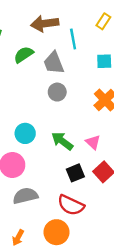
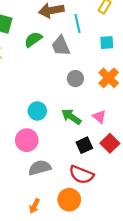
gray circle: (57, 92) -> (75, 79), moved

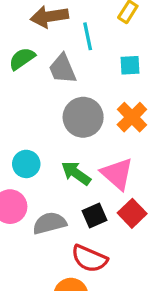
gray circle: (75, 79) -> (83, 117), size x1.6
pink triangle: (99, 117) -> (117, 174), size x1.6
gray semicircle: (40, 168) -> (50, 223), moved

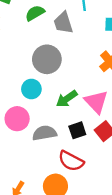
gray circle: (83, 117) -> (47, 59), moved
green arrow: (76, 173) -> (67, 99), turned -75

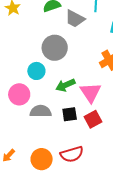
gray trapezoid: (63, 23) -> (75, 19), turned -55
red semicircle: (71, 161) -> (72, 154), moved, turned -55

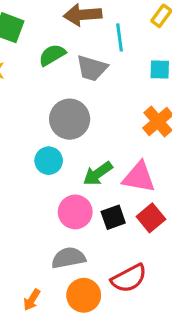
pink triangle: (91, 93) -> (139, 177), turned -35
pink circle: (19, 94) -> (75, 212), moved
gray semicircle: (41, 111) -> (69, 258), moved

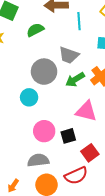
gray trapezoid: (92, 68) -> (69, 55), moved
green arrow: (98, 174) -> (75, 80), moved
red square: (151, 218) -> (90, 153), moved

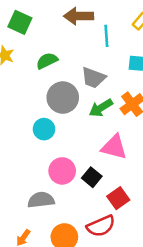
green semicircle: (35, 30) -> (47, 61), moved
black square: (68, 136) -> (92, 177), turned -35
gray semicircle: (38, 160) -> (41, 200), moved

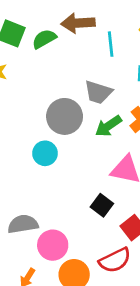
green semicircle: (47, 61) -> (44, 39), moved
pink circle: (62, 171) -> (53, 245), moved
gray semicircle: (41, 200) -> (23, 224), moved

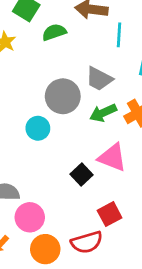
green semicircle: (44, 39) -> (54, 32), moved
black square: (102, 205) -> (81, 175), moved

